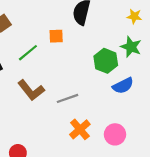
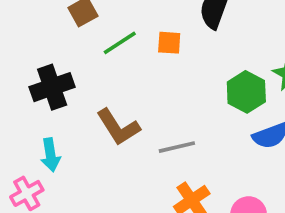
green line: (28, 53) -> (120, 43), moved

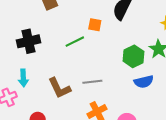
green line: (120, 43) -> (75, 42), moved
brown L-shape: (118, 127) -> (59, 88), moved

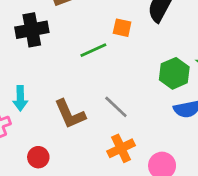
black cross: (29, 41) -> (32, 30), moved
gray line: (92, 82) -> (116, 107), turned 48

